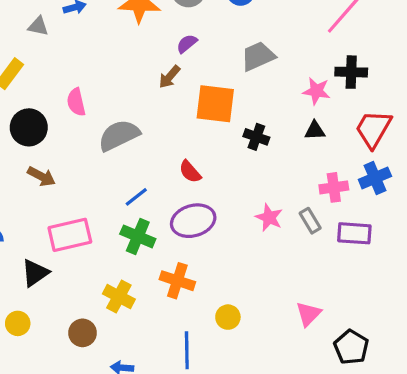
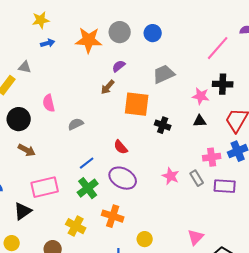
gray triangle: (38, 26) -> (25, 67), moved
gray semicircle: (119, 135) -> (76, 124), size x0.6
purple ellipse: (193, 221) -> (123, 178), turned 44
green cross: (138, 236) -> (88, 188), turned 30

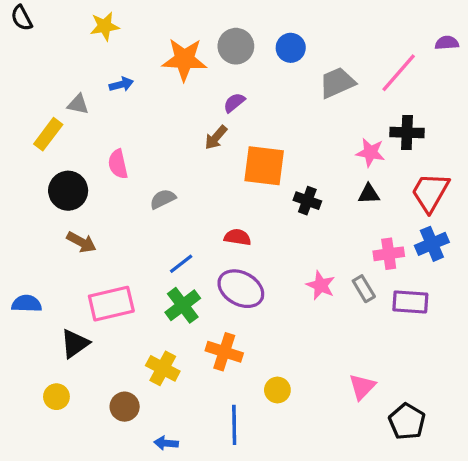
blue arrow: (48, 43) -> (121, 84), moved
gray trapezoid: (164, 74) -> (337, 83), moved
red semicircle: (121, 147) -> (238, 237), turned 140

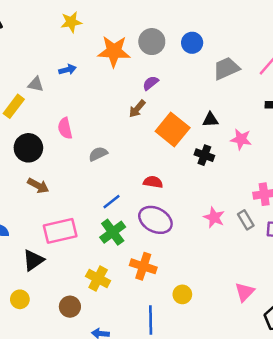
yellow star: (105, 26) -> (71, 22), moved
pink star: (370, 152) -> (241, 139), moved
orange square: (264, 166) -> (173, 129), turned 32
black triangle: (369, 194) -> (210, 120), moved

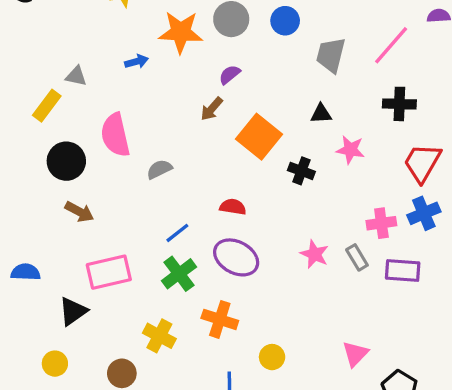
gray trapezoid: (226, 68) -> (331, 55), turned -52
blue arrow: (67, 70) -> (137, 62), moved
black triangle: (210, 120) -> (321, 114), moved
pink semicircle: (65, 128) -> (115, 135), size x1.5

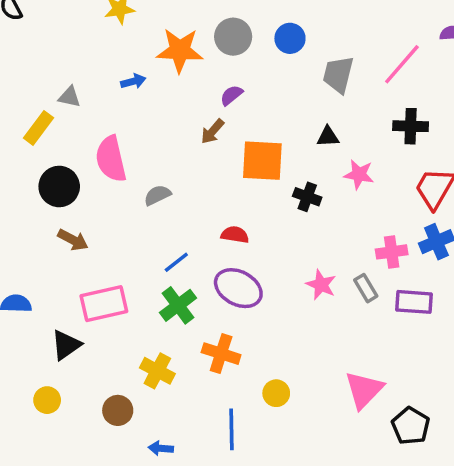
orange square: (259, 137) -> (262, 161), turned -36
pink triangle: (355, 354) -> (364, 390), size x1.4

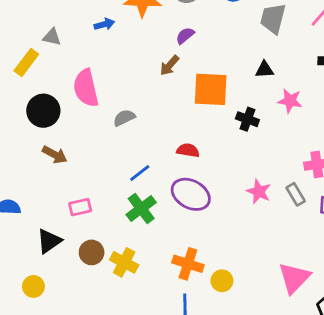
pink rectangle: (104, 304) -> (80, 207), size x0.6
orange cross: (221, 354) -> (188, 264), moved
brown circle: (118, 410) -> (92, 252), moved

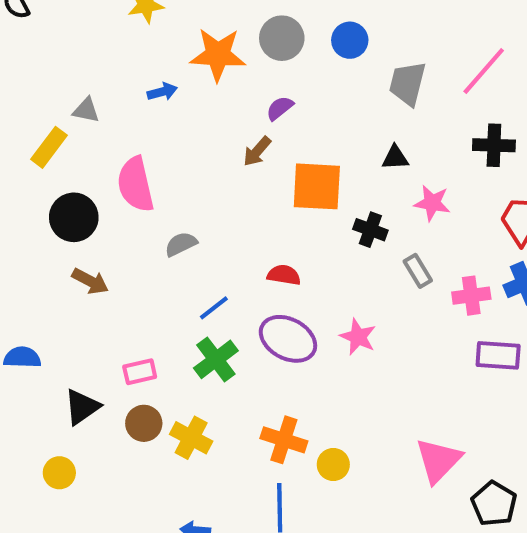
gray semicircle: (124, 118) -> (181, 244), moved
pink star: (259, 191) -> (358, 337), moved
gray rectangle: (296, 194) -> (418, 271), moved
pink rectangle: (80, 207) -> (140, 372), moved

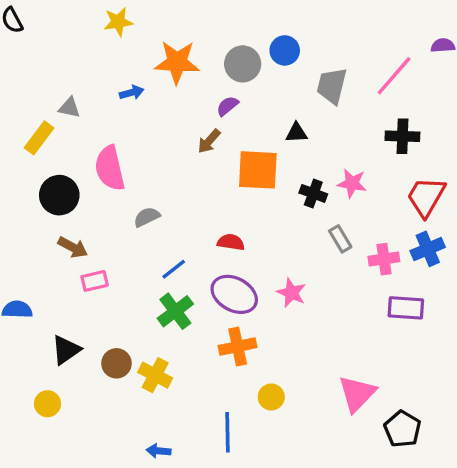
gray circle: (282, 38) -> (243, 64), moved
black triangle: (395, 158) -> (296, 133), moved
black cross: (370, 230) -> (313, 193), moved
pink rectangle: (140, 372) -> (95, 281), moved
orange cross: (284, 440) -> (238, 347), moved, turned -30

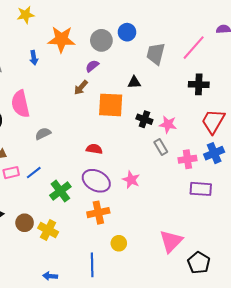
blue arrow: (132, 93) -> (34, 58), turned 96
pink star: (352, 183) -> (168, 124), moved
blue line: (174, 269) -> (34, 173), moved

